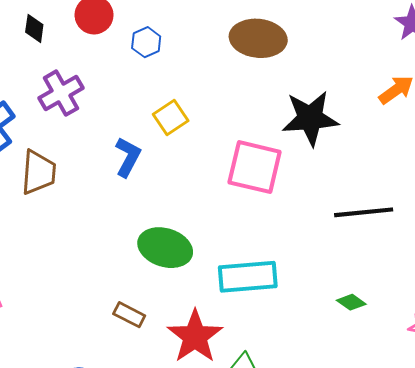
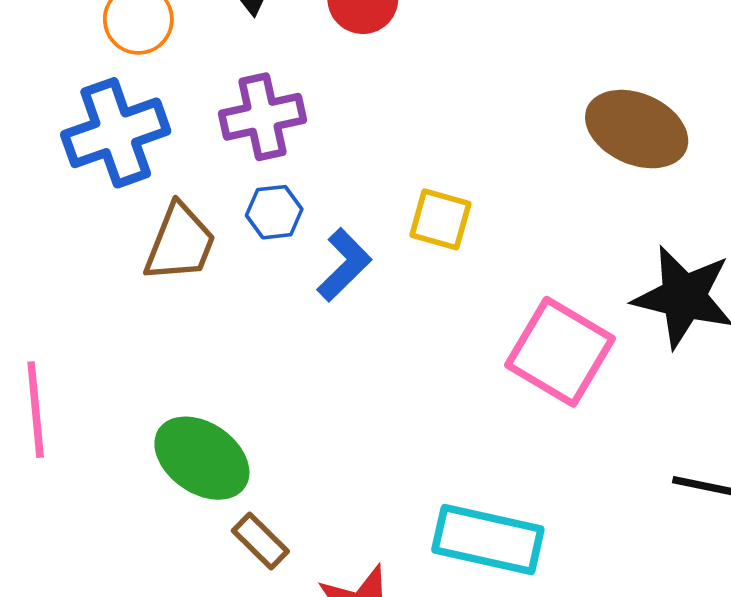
blue hexagon: (146, 42) -> (274, 212), moved
yellow square: (171, 118) -> (440, 219), turned 32
green ellipse: (165, 248) -> (202, 458), moved

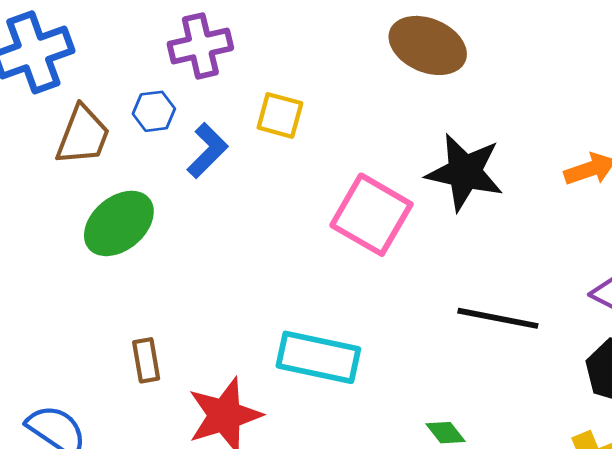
purple cross: (262, 117) -> (200, 46), moved
green ellipse: (202, 458) -> (119, 223), moved, turned -74
brown rectangle: (260, 541) -> (146, 360), turned 36

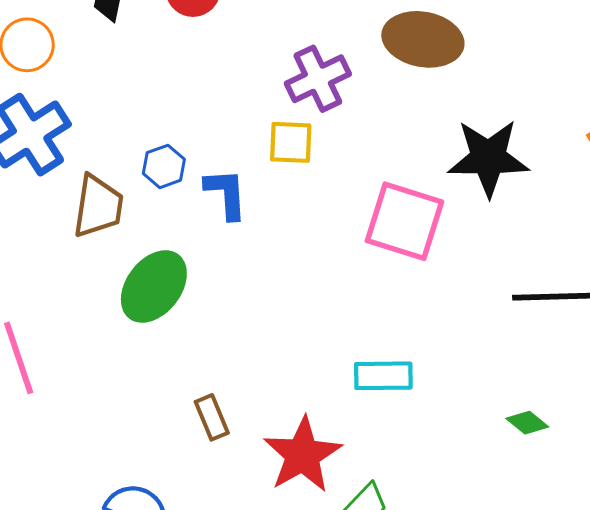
purple cross: (200, 46) -> (318, 79), moved
blue L-shape: (207, 151) -> (226, 194), turned -36
cyan rectangle: (318, 357) -> (383, 376), size x0.7

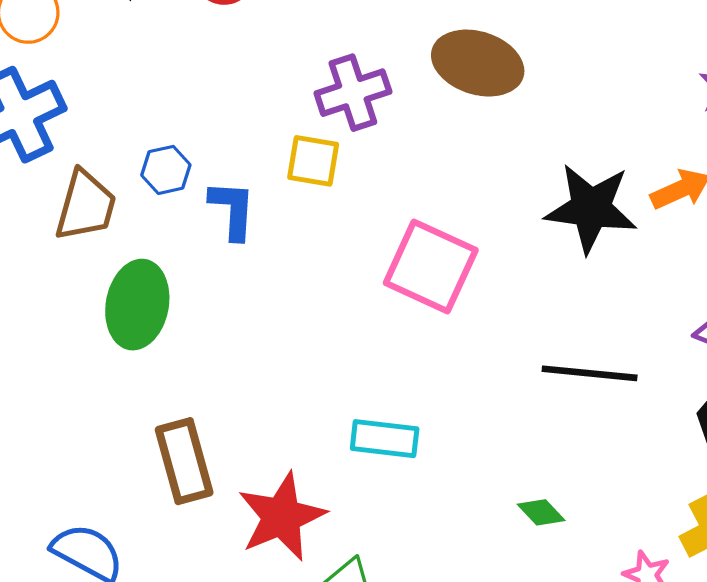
black star: (488, 158) -> (591, 208), moved
green ellipse: (154, 286) -> (137, 305), turned -34
brown rectangle: (212, 417) -> (184, 461), size x1.6

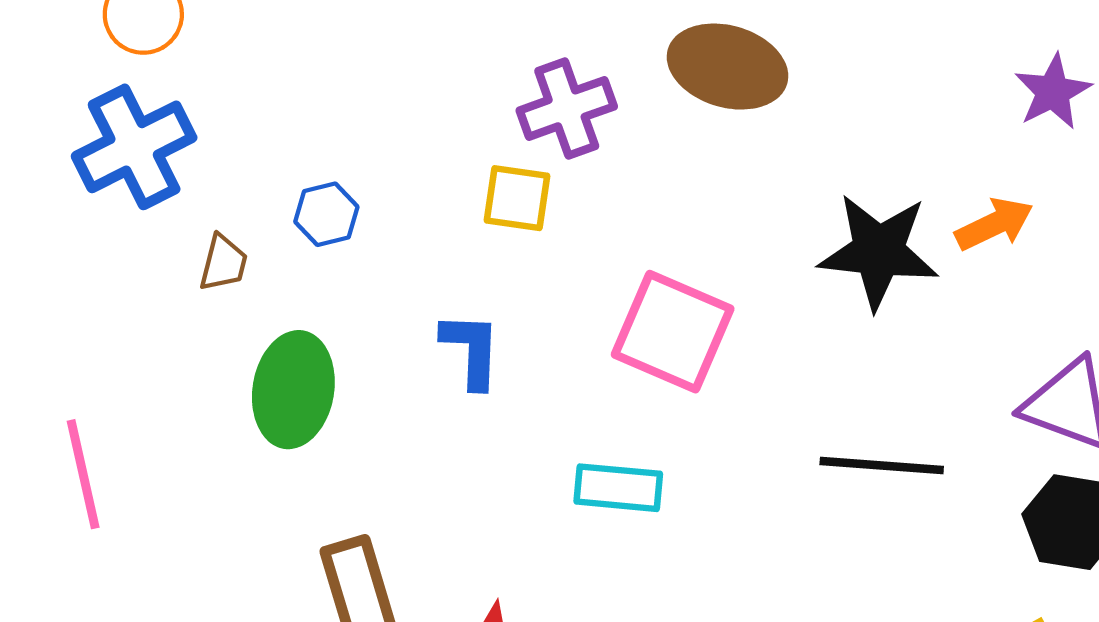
brown trapezoid: (86, 206) -> (223, 263), size x0.6
blue L-shape: (232, 210) -> (471, 350), moved
cyan rectangle: (385, 439) -> (618, 488), moved

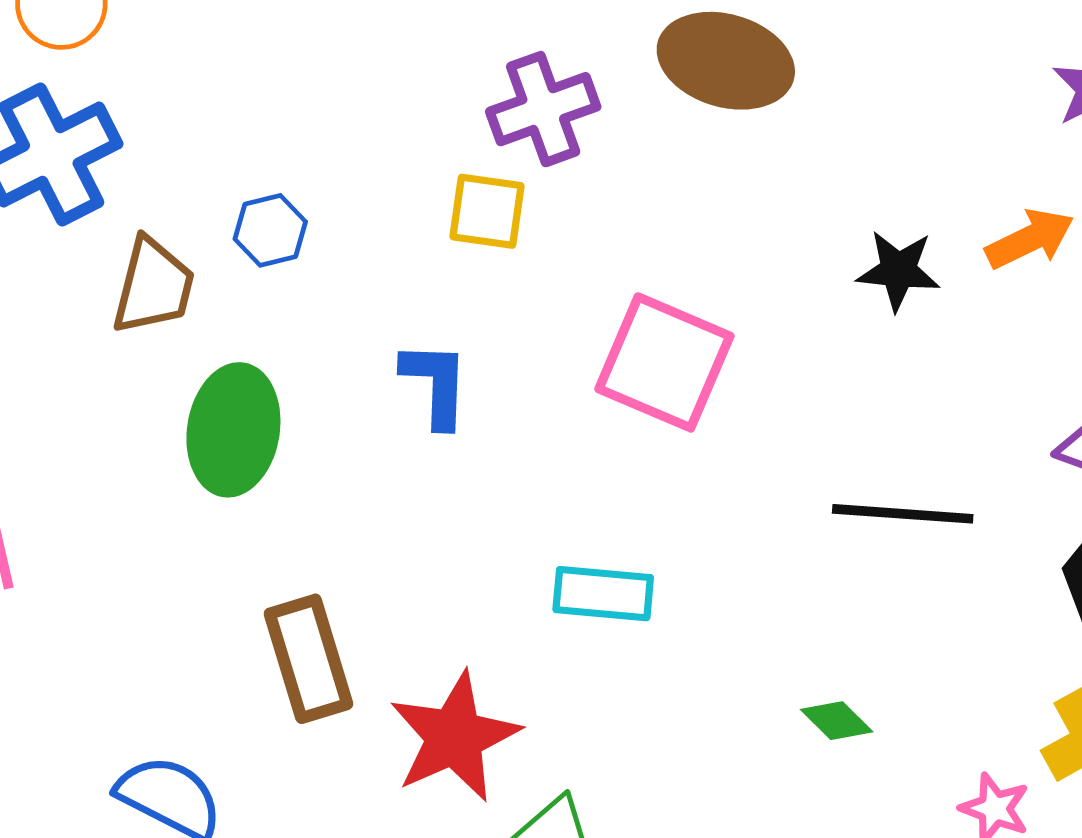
black star: (879, 251) -> (898, 270), size x0.6
brown trapezoid: (223, 263) -> (153, 286), size x1.5
cyan rectangle: (618, 488) -> (603, 594), moved

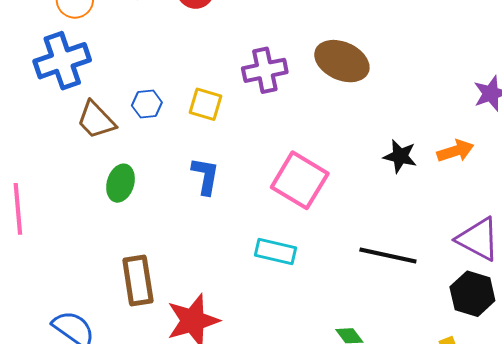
yellow square: (487, 211) -> (205, 104), moved
brown trapezoid: (153, 286) -> (96, 120), turned 114
green ellipse: (233, 430) -> (121, 183), size x0.7
cyan rectangle: (603, 594) -> (275, 252), moved

